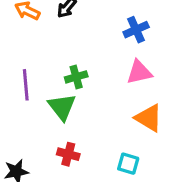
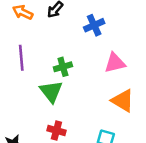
blue cross: (136, 30) -> (94, 25), moved
purple line: (26, 85) -> (21, 58), moved

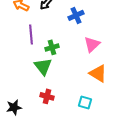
purple line: (21, 58) -> (31, 34), moved
pink triangle: (115, 63) -> (92, 44), turned -30

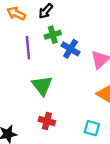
blue cross: (76, 15) -> (71, 49), moved, turned -35
green cross: (52, 47) -> (53, 35), moved

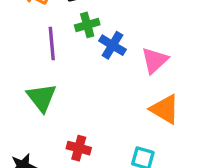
green triangle: (42, 86) -> (42, 97), moved

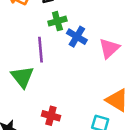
purple line: (52, 43) -> (41, 50), moved
orange triangle: (165, 109) -> (117, 100), moved

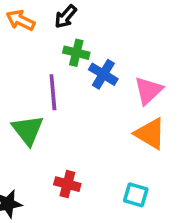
green cross: (57, 21) -> (76, 53), turned 30
orange triangle: (117, 100) -> (150, 134), moved

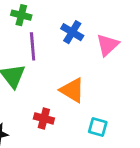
green cross: (76, 53) -> (21, 15), moved
orange triangle: (150, 134) -> (72, 90), moved

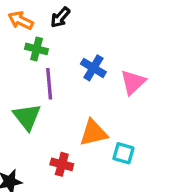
orange triangle: (72, 90) -> (93, 133), turned -44
cyan square: (98, 127) -> (123, 153), moved

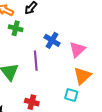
purple line: (49, 84) -> (36, 61), moved
orange triangle: (93, 133) -> (82, 76), moved, turned -30

